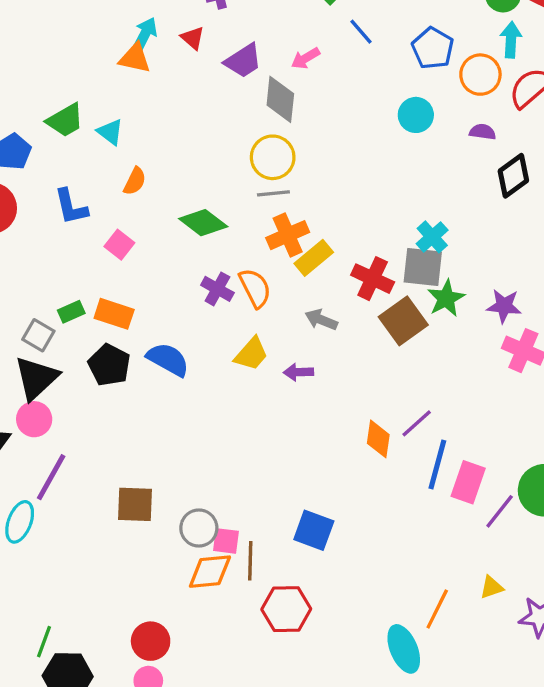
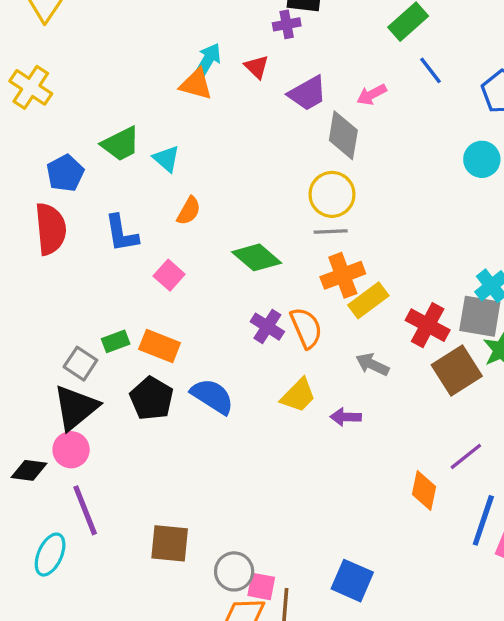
purple line: (417, 423) -> (466, 456), moved
purple line: (51, 477) -> (85, 510), turned -54

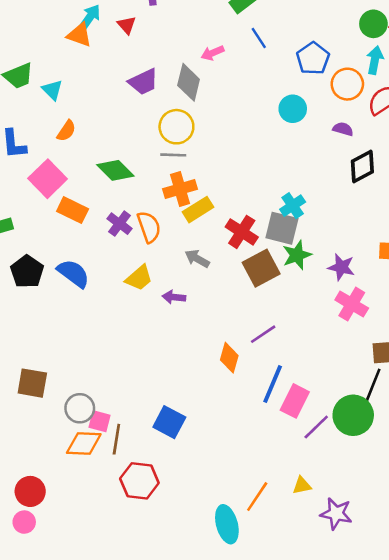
purple trapezoid: (307, 93) -> (143, 82), moved
pink square: (169, 275) -> (48, 179), size x1.6
orange rectangle: (160, 346) -> (73, 210), moved

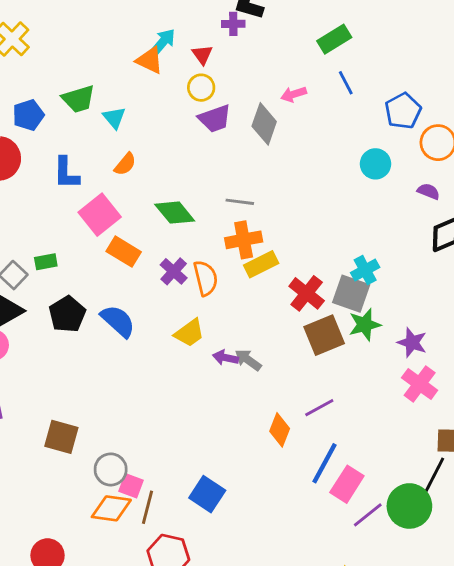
yellow circle: (176, 127) -> (201, 88), moved, size x0.7
gray arrow: (197, 259) -> (248, 360), moved

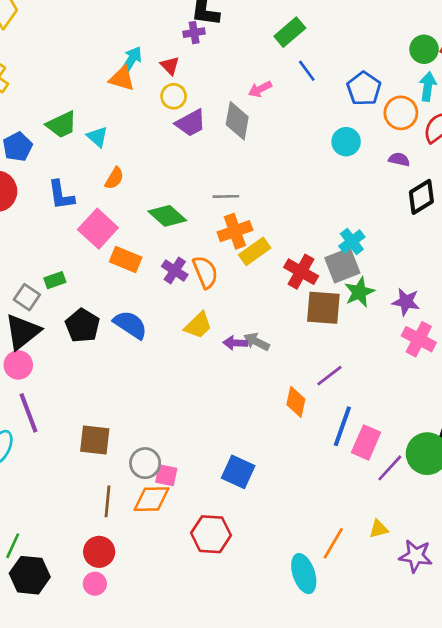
gray square: (351, 294) -> (342, 265), turned -32
brown square: (324, 335) -> (323, 308), turned 36
brown line: (148, 507) -> (108, 501), moved

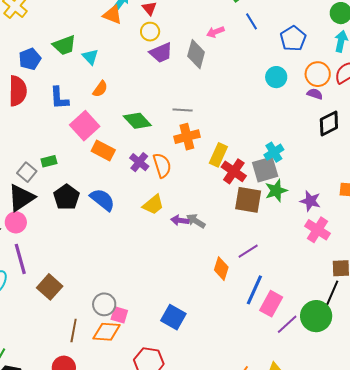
orange circle: (401, 113) -> (318, 74), moved
yellow rectangle: (255, 251) -> (218, 155), moved, turned -35
brown square: (95, 440) -> (50, 287), moved, turned 30

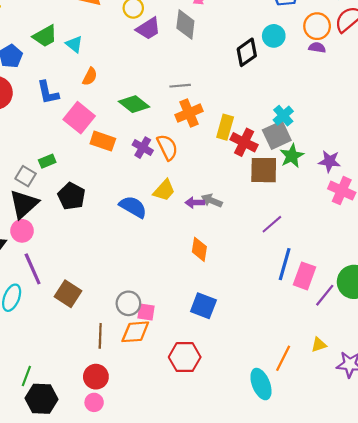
black diamond: (329, 123) -> (247, 52), moved
blue semicircle: (102, 200) -> (133, 207), moved
orange diamond: (221, 269) -> (199, 249), moved

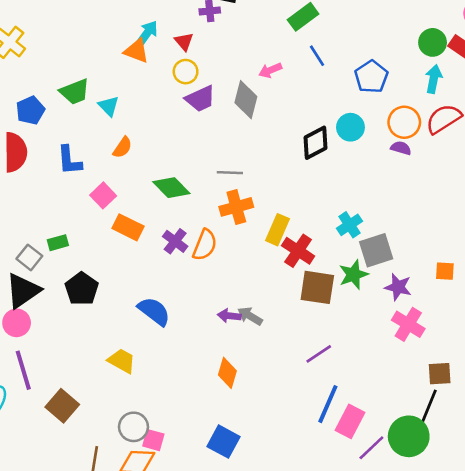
pink square: (79, 118) -> (103, 195), size x0.7
gray square: (277, 135) -> (376, 250), moved
orange semicircle: (167, 147) -> (205, 245), turned 40
yellow trapezoid: (164, 190) -> (122, 361), moved, turned -110

